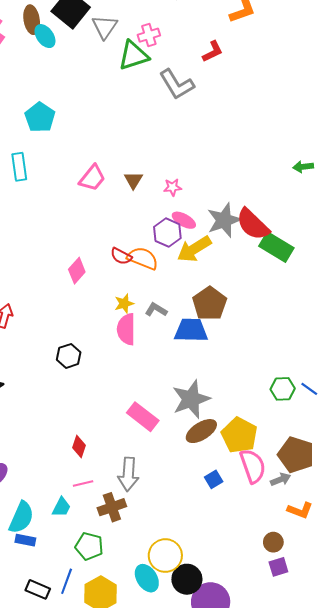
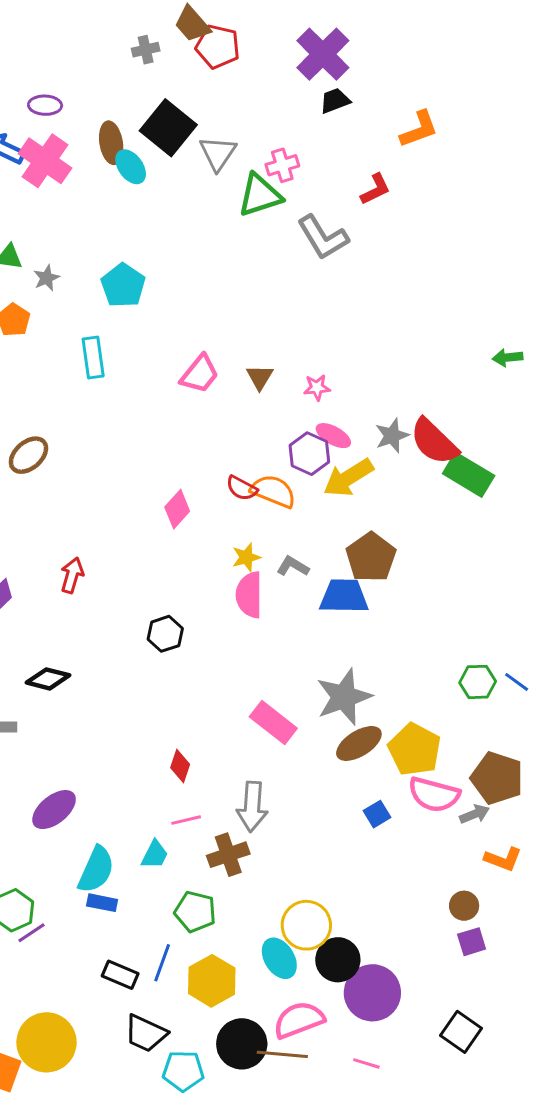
gray star: (224, 220) -> (392, 436), size x0.7
pink semicircle: (253, 466) -> (434, 795), turned 124

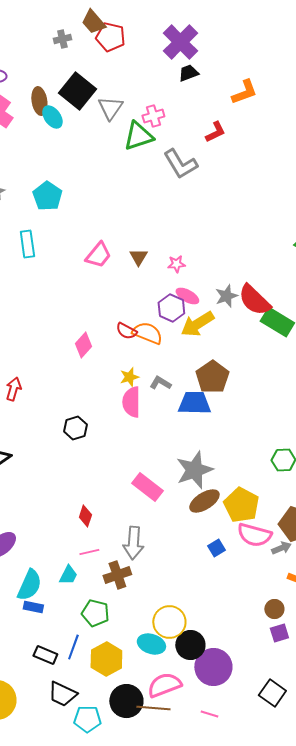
cyan ellipse: (279, 958) -> (151, 644), turned -40

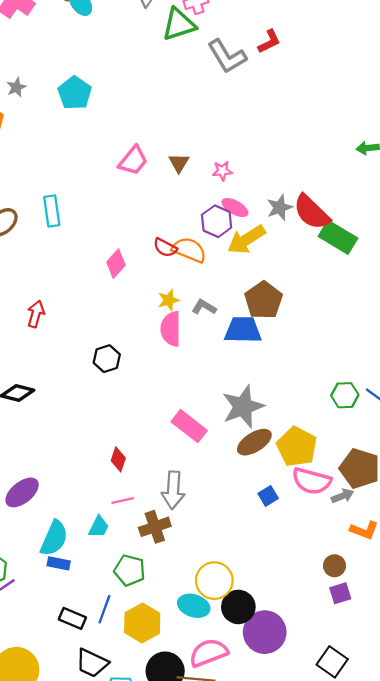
red L-shape: (215, 132) -> (269, 42), moved
cyan rectangle: (27, 244) -> (52, 211), moved

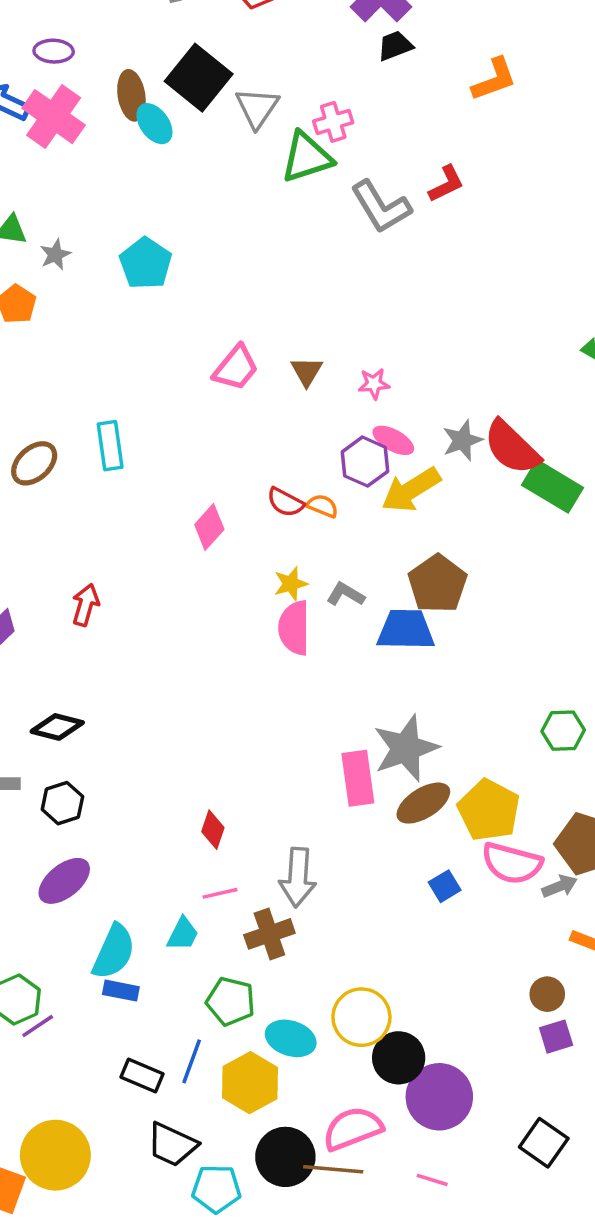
orange semicircle: (189, 250) -> (323, 506), size x0.6
black hexagon: (107, 359) -> (62, 803), moved
pink rectangle: (189, 426) -> (358, 778), moved, turned 44
cyan ellipse: (194, 606) -> (291, 1038), moved

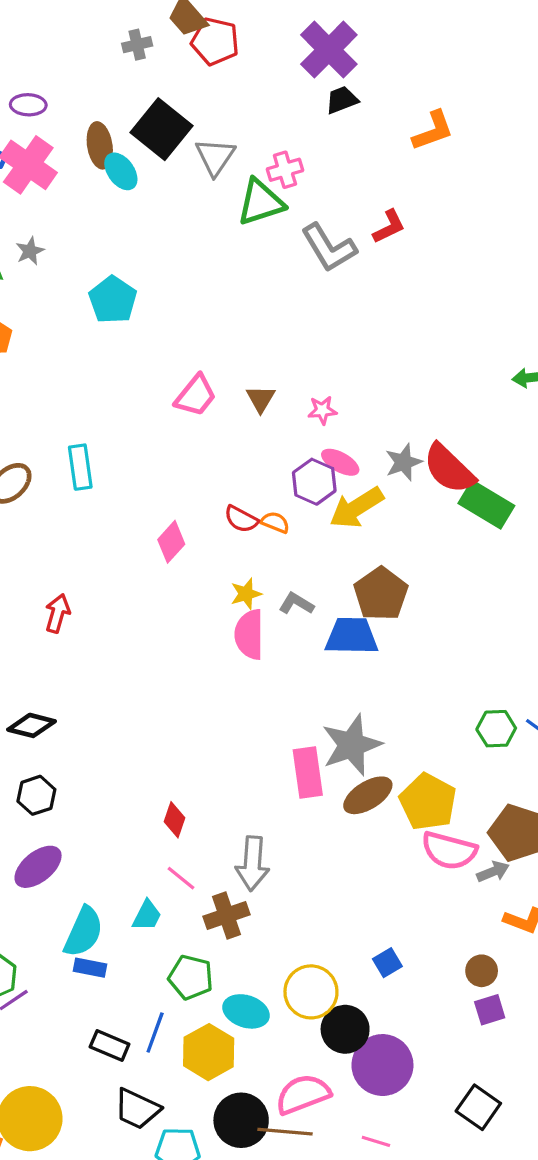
gray star: (55, 255) -> (30, 251), moved
blue square: (445, 886) -> (387, 963), moved
pink line: (220, 893) -> (181, 878), turned 52

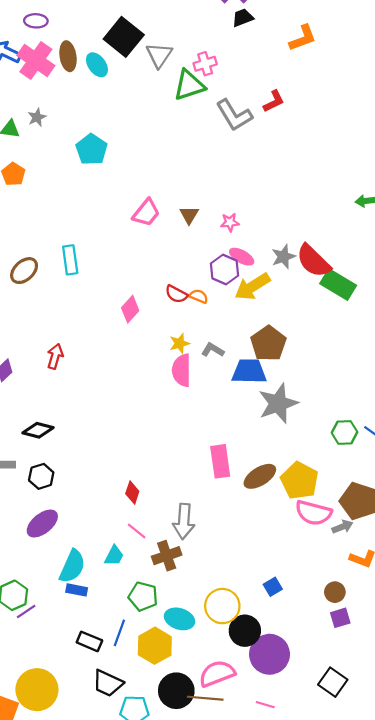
brown ellipse: (100, 145) -> (68, 56), moved
gray star: (352, 745) -> (278, 403), moved

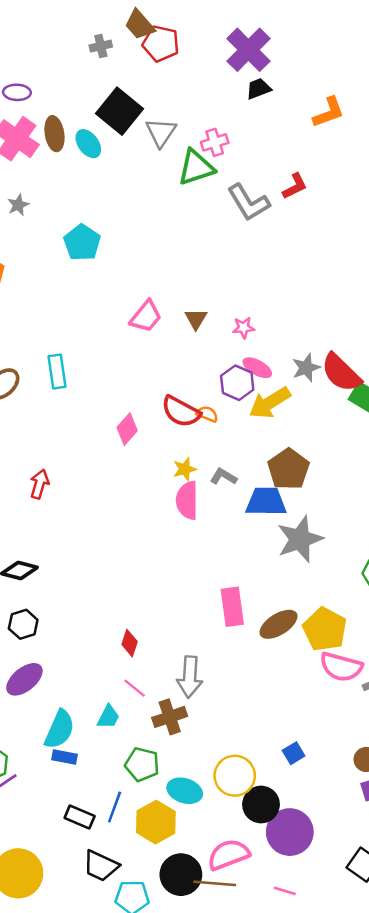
red semicircle: (176, 294) -> (181, 412), size x1.5

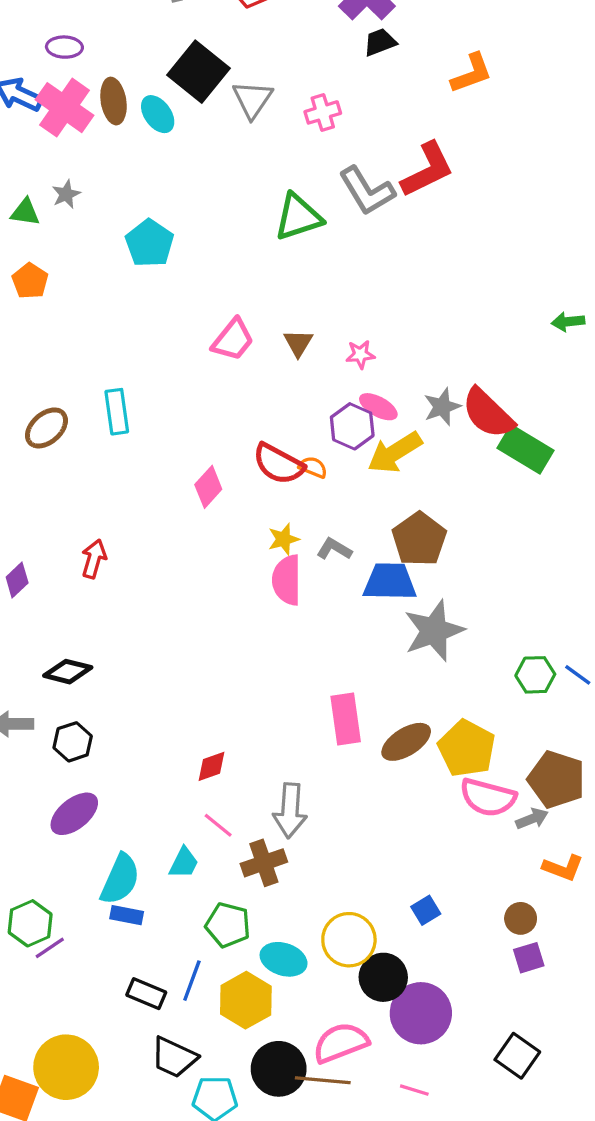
green triangle: (196, 167) -> (298, 217), moved
red L-shape: (295, 186) -> (427, 170), size x1.6
red diamond: (130, 643) -> (212, 766), turned 52

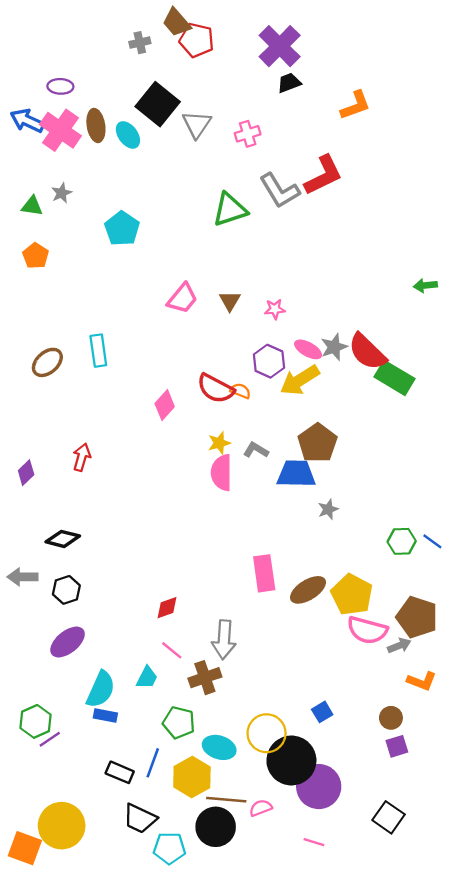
pink ellipse: (378, 407) -> (308, 349), moved
gray star: (434, 631) -> (328, 509), size x0.5
black circle: (383, 977) -> (291, 760), size x1.4
pink semicircle: (341, 1043) -> (261, 808), size x0.6
brown line: (323, 1080) -> (226, 800), moved

